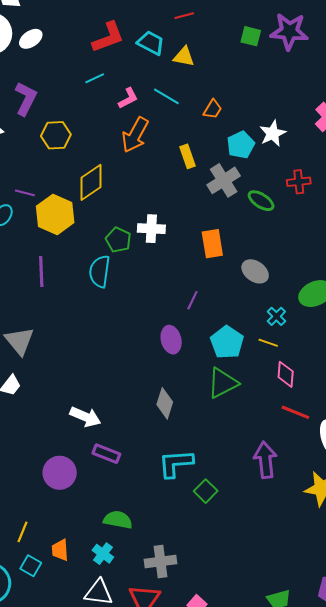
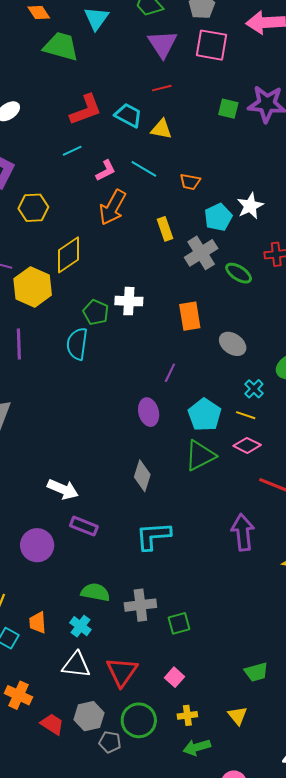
orange trapezoid: (213, 109) -> (190, 182), turned 70
pink diamond: (286, 374) -> (247, 445), moved, turned -68
green square: (206, 491) -> (179, 623), moved, turned 30
gray cross: (160, 562) -> (140, 605), moved

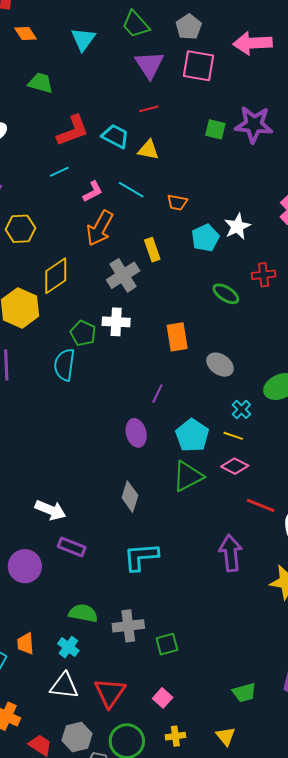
green trapezoid: (61, 46) -> (41, 83), moved, size x0.7
gray cross: (201, 253) -> (123, 275), moved

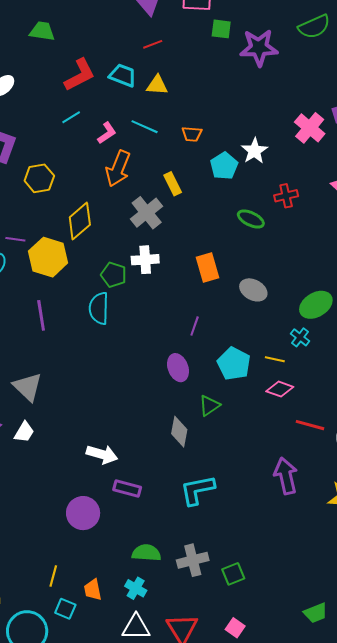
green square: (215, 129) -> (221, 29), moved
cyan cross: (241, 409) -> (300, 337), moved
green triangle: (188, 476) -> (209, 406), moved, size x0.7

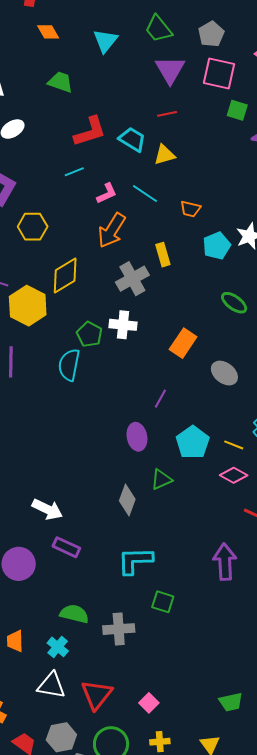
yellow triangle: (157, 85) -> (164, 155), turned -30
orange rectangle: (208, 268) -> (183, 343), turned 40
green square: (233, 574) -> (163, 602), moved, turned 30

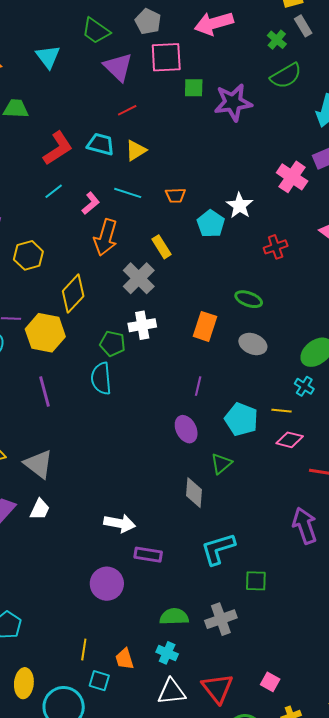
green ellipse: (234, 303) -> (249, 299), moved

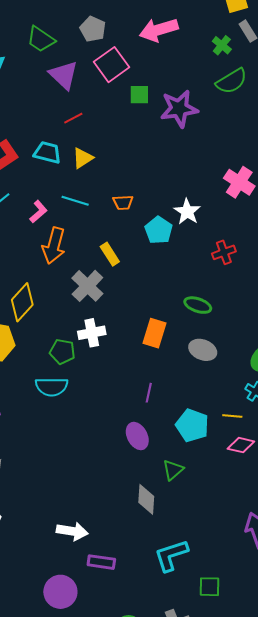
pink square: (166, 57) -> (111, 65), turned -32
cyan semicircle: (101, 378) -> (52, 387), turned -84

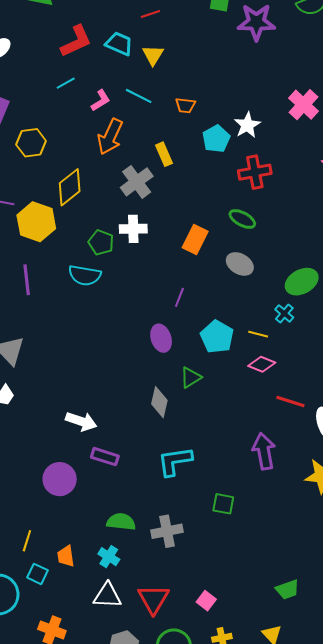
yellow triangle: (83, 158) -> (153, 55), turned -35
red cross: (224, 252) -> (255, 172), moved, size x1.4
green square: (209, 587) -> (223, 504), moved

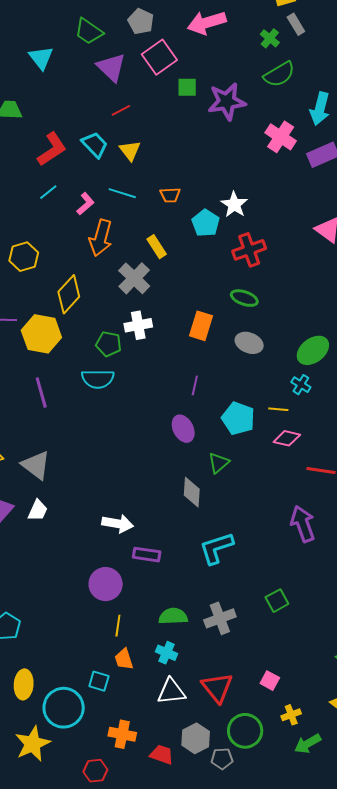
cyan trapezoid: (119, 44) -> (95, 145), turned 32
pink cross: (304, 105) -> (281, 137), moved
green square: (223, 504) -> (277, 601), moved, turned -30
yellow line: (27, 541) -> (118, 626), moved

